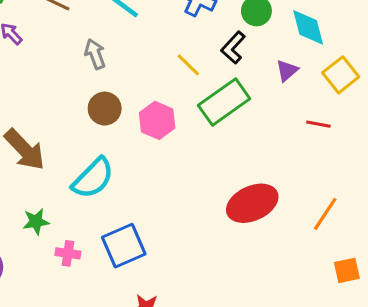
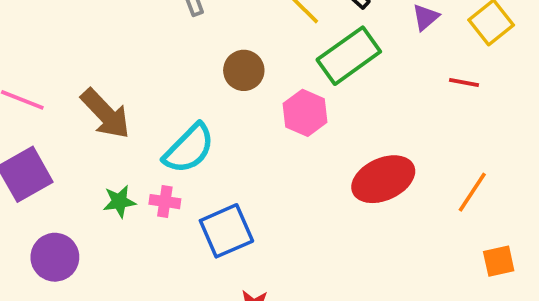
brown circle: (105, 109) -> (244, 70), moved
pink hexagon: (157, 120) -> (305, 113), moved
pink cross: (68, 253) -> (165, 202), moved

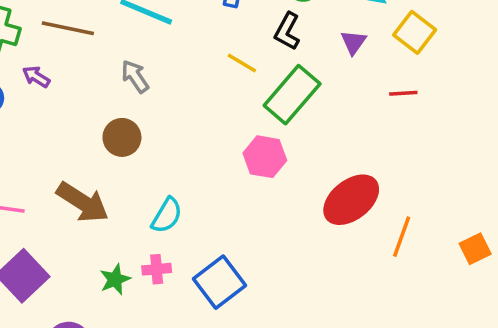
brown circle: (244, 70) -> (122, 137), moved
cyan semicircle: (189, 149) -> (167, 215), size x0.7
orange line: (472, 192) -> (402, 237), moved

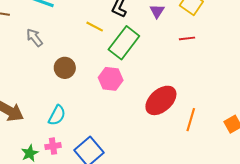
brown circle: (122, 137) -> (65, 68), moved

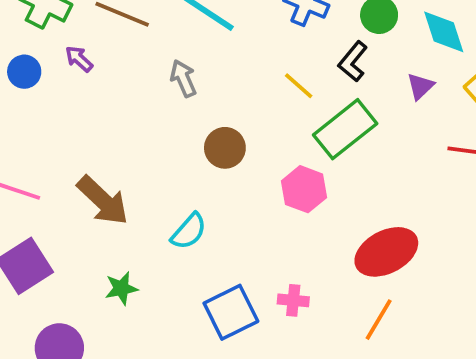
orange line: (191, 120) -> (379, 320), moved
pink cross: (53, 146) -> (293, 300), moved

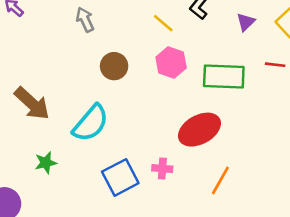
green rectangle: (345, 129) -> (224, 77), moved, turned 42
pink hexagon: (304, 189) -> (171, 63), moved
cyan semicircle: (189, 231) -> (91, 123), size x1.5
red ellipse: (386, 252) -> (199, 130), moved

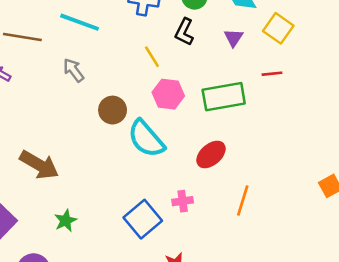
yellow line: (163, 23) -> (152, 57), turned 30
cyan semicircle: (91, 123) -> (146, 139), moved, turned 111
red ellipse: (199, 130) -> (211, 154), size x0.7

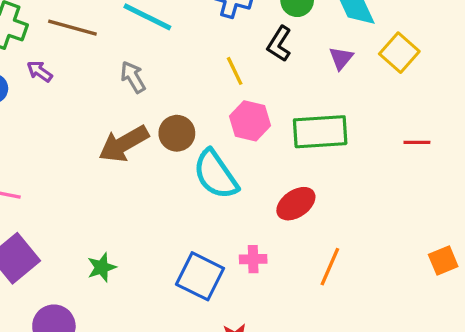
red line: (272, 74) -> (417, 142), moved
brown arrow: (39, 165) -> (124, 144), moved, turned 114
blue square: (143, 219) -> (200, 276), turned -30

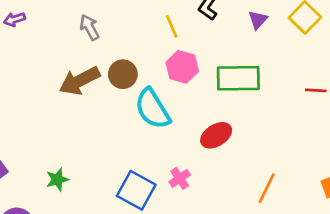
purple arrow: (40, 71) -> (14, 19), turned -55
pink cross: (253, 259) -> (180, 178), turned -35
orange line: (330, 267) -> (267, 188), moved

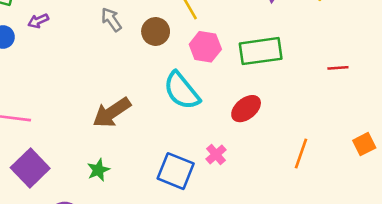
brown circle: (123, 74) -> (156, 31), moved
brown arrow: (80, 81) -> (112, 113), moved
red line: (316, 90) -> (338, 68), moved

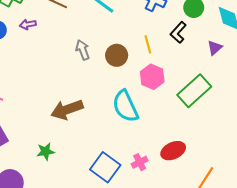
gray arrow: (111, 20) -> (83, 50), moved
green rectangle: (261, 51) -> (194, 91), turned -48
red ellipse: (246, 109) -> (173, 151), moved

